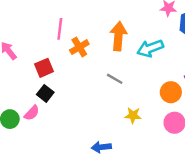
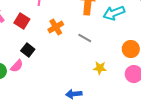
orange cross: (79, 47) -> (56, 27), moved
red square: (44, 68) -> (22, 21), moved, turned -35

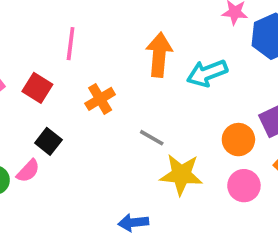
gray line: (85, 38) -> (152, 138), moved
yellow star: (100, 68) -> (181, 175), size x1.6

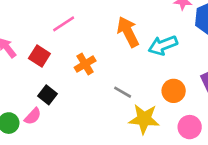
pink line: (71, 44) -> (64, 24), turned 50
orange arrow: (159, 55) -> (128, 32), turned -32
orange circle: (238, 140) -> (174, 91), moved

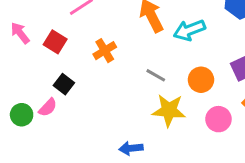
gray line: (123, 92) -> (156, 75), moved

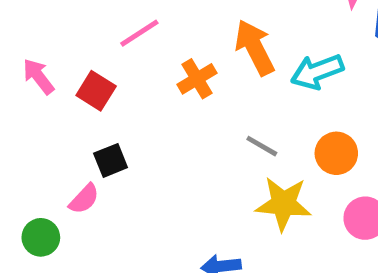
orange cross: (105, 51) -> (197, 79), moved
black square: (64, 84) -> (111, 160), turned 30
green circle: (22, 115) -> (41, 237), moved

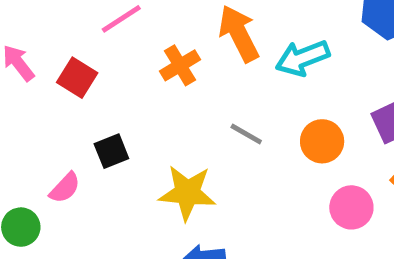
black square: (111, 160) -> (111, 151), moved
yellow star: (283, 204) -> (187, 193), moved

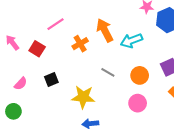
pink semicircle: (65, 188) -> (21, 84), moved
pink circle: (351, 207) -> (138, 103), moved

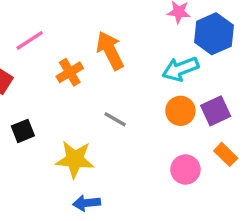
cyan arrow: (131, 41) -> (180, 69), moved
orange circle: (140, 75) -> (180, 111), moved
pink circle: (138, 103) -> (185, 169), moved

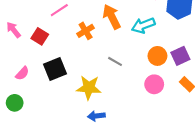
cyan arrow: (180, 69) -> (143, 25), moved
black square: (23, 131) -> (55, 69), size x1.5
pink circle: (185, 169) -> (154, 84), moved

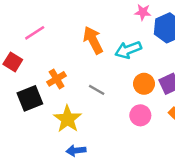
orange cross: (86, 31) -> (57, 79), moved
yellow star: (89, 88) -> (67, 119), turned 30

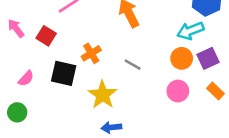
cyan arrow: (128, 50) -> (190, 31), moved
black square: (30, 98) -> (64, 73), turned 35

